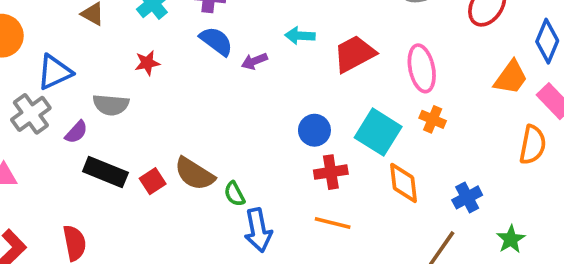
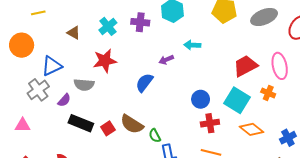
blue semicircle: (216, 41) -> (144, 83), moved, turned -90
red trapezoid: (354, 54) -> (245, 66), moved
red star: (147, 63) -> (105, 61), size x1.6
pink ellipse: (422, 68) -> (280, 66), moved
orange diamond: (404, 183) -> (252, 129), turned -45

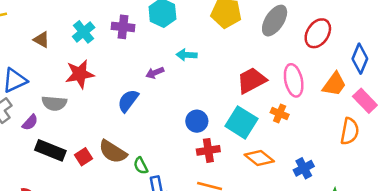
gray ellipse: (264, 17) -> (275, 21), turned -35

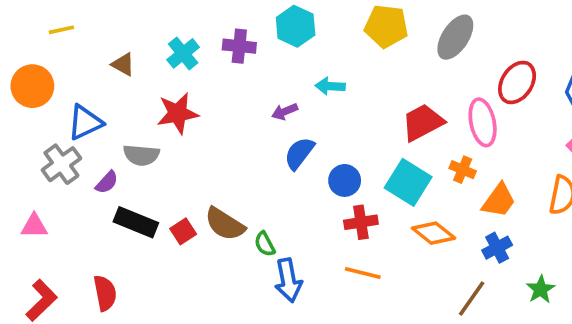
red ellipse: (318, 33) -> (517, 82), moved
orange trapezoid: (334, 84) -> (499, 200), moved
blue semicircle: (128, 101) -> (299, 153), moved

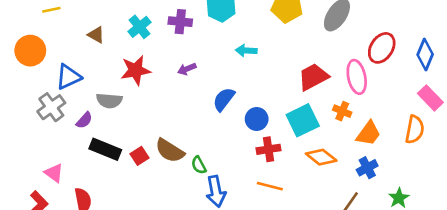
purple arrow: (285, 112) -> (187, 69), moved
cyan square: (408, 182) -> (303, 120), turned 32
pink triangle: (34, 226) -> (54, 173), moved, turned 36

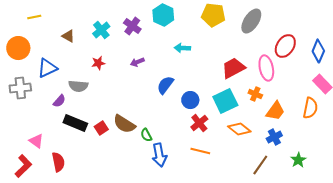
purple cross: (180, 22) -> (132, 26), turned 30
red star: (136, 70) -> (98, 63), size x0.6
gray cross: (51, 107) -> (20, 88), moved, turned 30
red cross: (269, 149) -> (199, 123), turned -30

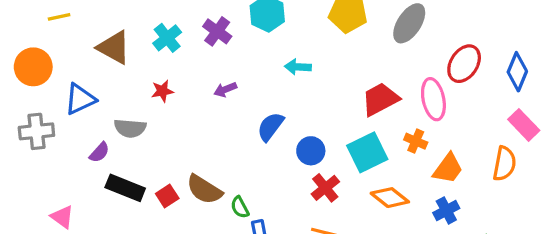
brown triangle: (68, 36) -> (114, 47), size x1.6

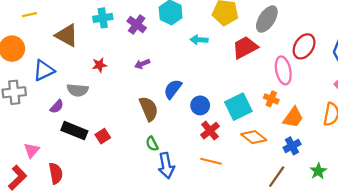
cyan cross: (167, 38) -> (103, 18), moved, turned 30
cyan arrow: (298, 67) -> (199, 40), moved
red trapezoid: (380, 99) -> (245, 47), moved
brown semicircle: (204, 190) -> (149, 109), moved, turned -145
pink triangle: (62, 217) -> (32, 150), turned 35

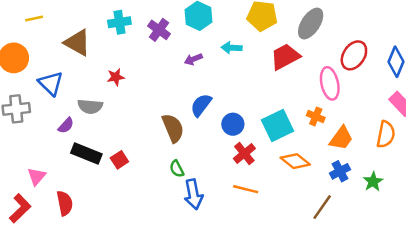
purple arrow: (142, 64) -> (193, 59), moved
blue triangle: (44, 70) -> (51, 83), turned -50
green star: (318, 171) -> (373, 182), moved

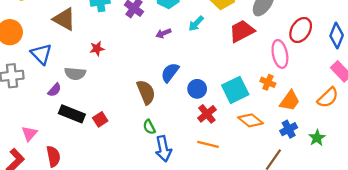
cyan arrow: (232, 48) -> (196, 23), turned -49
orange semicircle: (386, 134) -> (328, 98), turned 35

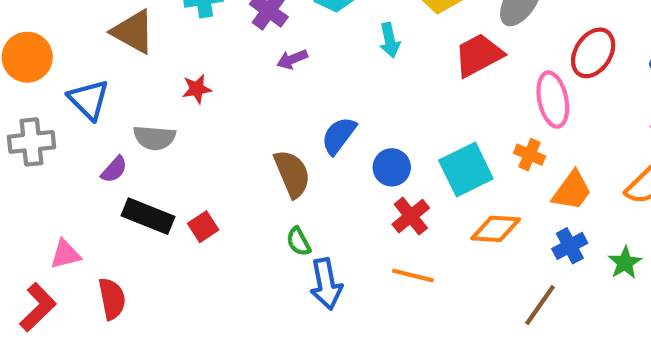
cyan arrow: (196, 23) -> (390, 40), turned -56
purple arrow: (163, 33) -> (292, 59), moved
orange diamond: (251, 120) -> (496, 229), turned -35
pink triangle: (29, 133) -> (65, 254), turned 35

